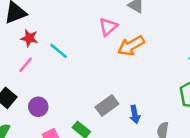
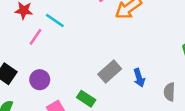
pink line: (26, 65) -> (36, 37), moved

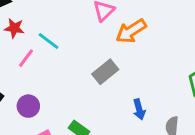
gray rectangle: (110, 72) -> (105, 72), moved

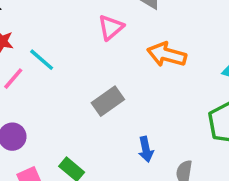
orange arrow: (131, 31) -> (167, 55), moved, turned 44

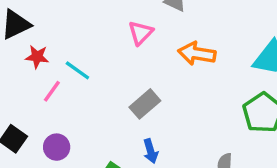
blue arrow: (146, 149) -> (151, 151), moved

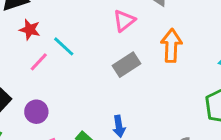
orange arrow: (197, 54) -> (171, 46), turned 76
gray rectangle: (145, 104) -> (126, 65), moved

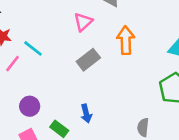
purple circle: (36, 112) -> (30, 106), moved

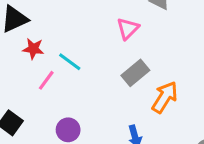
orange arrow: (126, 40) -> (165, 97), moved, turned 36

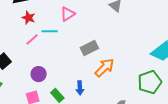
pink triangle: (128, 29) -> (68, 14), moved
cyan line: (70, 62) -> (50, 31), turned -49

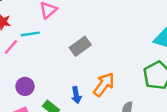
orange arrow: (104, 68) -> (104, 85), moved

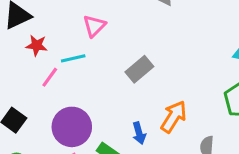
purple circle: (25, 86) -> (72, 127), size x1.6

